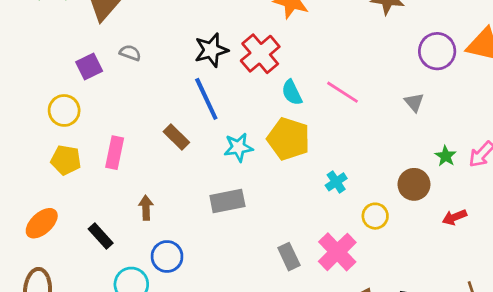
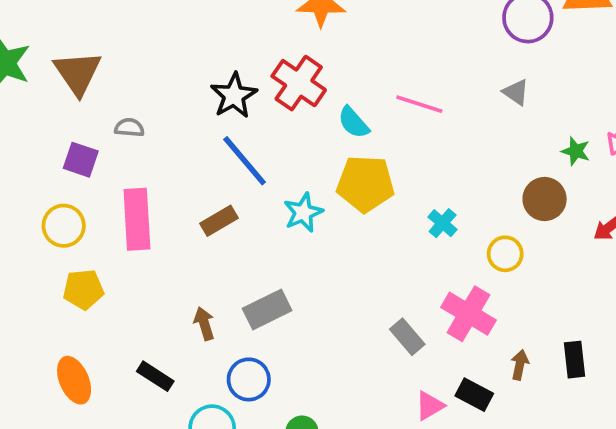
purple square: (89, 66) -> (81, 160), turned -30
brown rectangle: (176, 137) -> (219, 221), turned -60
pink rectangle: (115, 153) -> (137, 219), moved, size x1.4
gray rectangle: (227, 201) -> (267, 310), moved
orange ellipse: (42, 223) -> (74, 380), turned -56

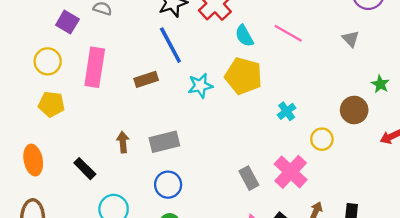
blue circle: (249, 379) -> (168, 185), moved

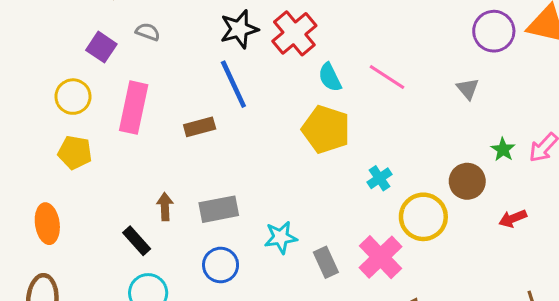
cyan star: (200, 86) -> (281, 237), moved
yellow circle: (322, 139) -> (423, 217), size x1.6
black rectangle: (85, 169) -> (137, 241), moved

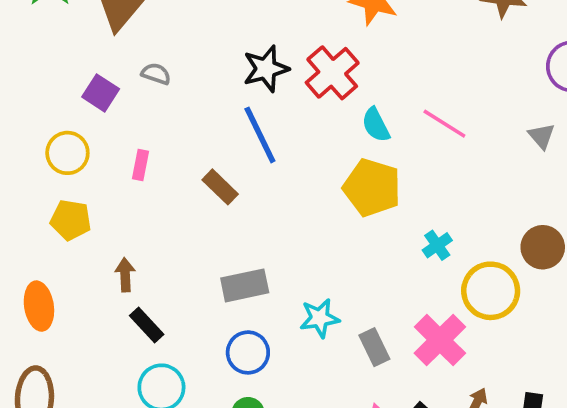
pink rectangle: (134, 108) -> (141, 165), size x0.5
brown rectangle: (200, 127) -> (220, 187), turned 60
brown arrow: (165, 207) -> (125, 275), moved

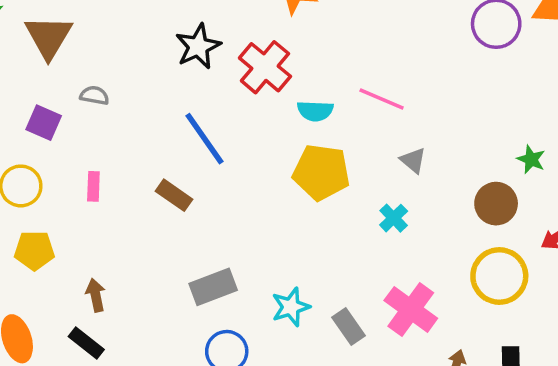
black star: (266, 69) -> (198, 46), moved
cyan semicircle: (376, 125) -> (315, 111), turned -52
gray triangle: (542, 136) -> (413, 160), moved
yellow circle: (491, 291) -> (499, 276), moved
black rectangle: (147, 325) -> (86, 343), moved

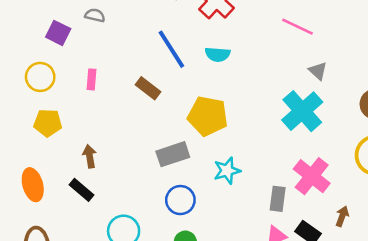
cyan semicircle: (315, 111) -> (218, 54), moved
yellow pentagon: (321, 172) -> (208, 116), moved
cyan cross: (394, 218) -> (302, 111), size x2.0
gray rectangle: (348, 327) -> (278, 199), moved, turned 40

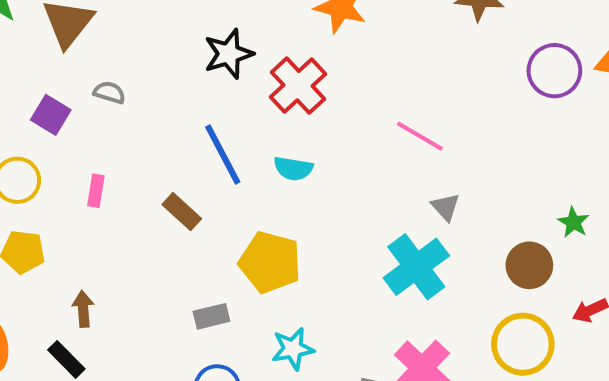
gray rectangle: (173, 154) -> (211, 316), size x0.7

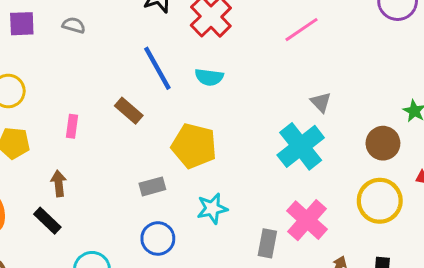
purple square: (51, 115) -> (22, 24), moved, turned -32
pink line: (420, 136) -> (301, 30), moved, turned -63
pink rectangle: (96, 191) -> (72, 126), moved

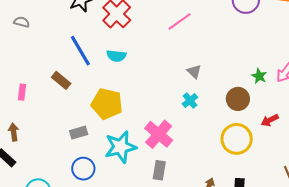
cyan cross: (301, 146) -> (190, 101), moved, size x0.5
cyan star: (212, 208) -> (121, 147), size x1.5
pink cross: (307, 220) -> (159, 134), moved

